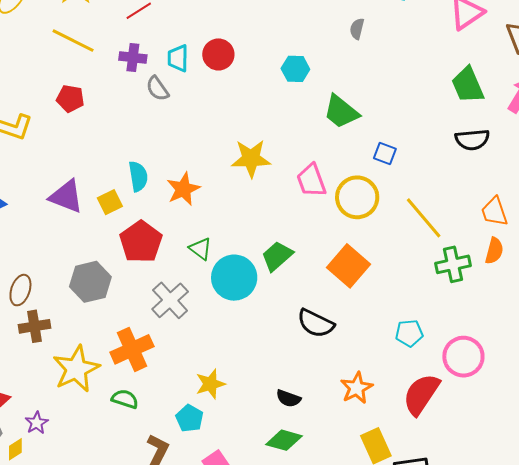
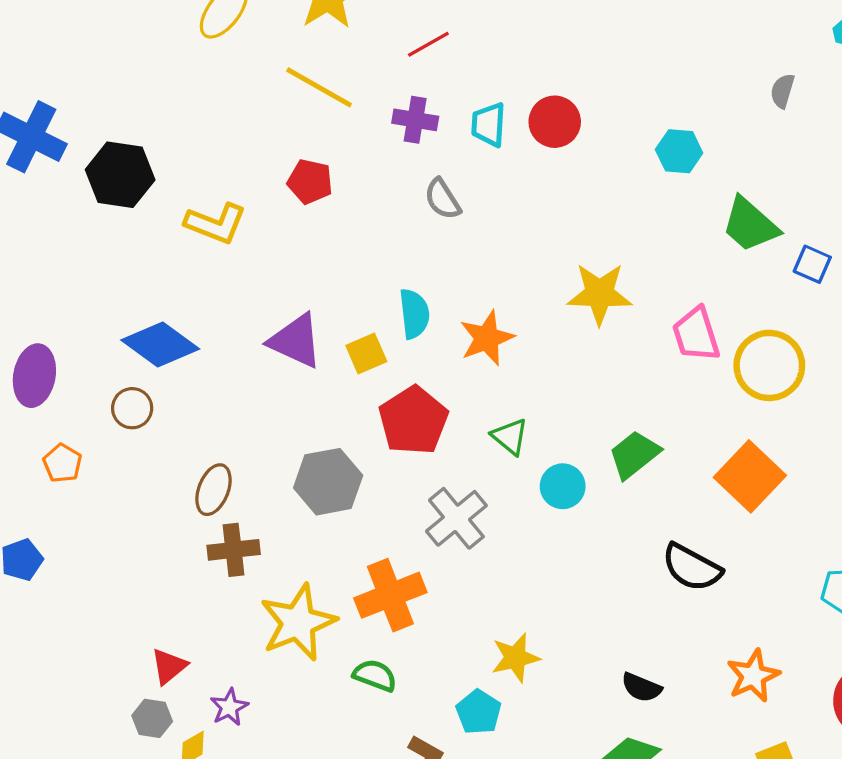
gray semicircle: (157, 89) -> (443, 199), moved
blue square: (385, 153) -> (812, 264), moved
cyan circle: (234, 278) -> (563, 486), size x0.6

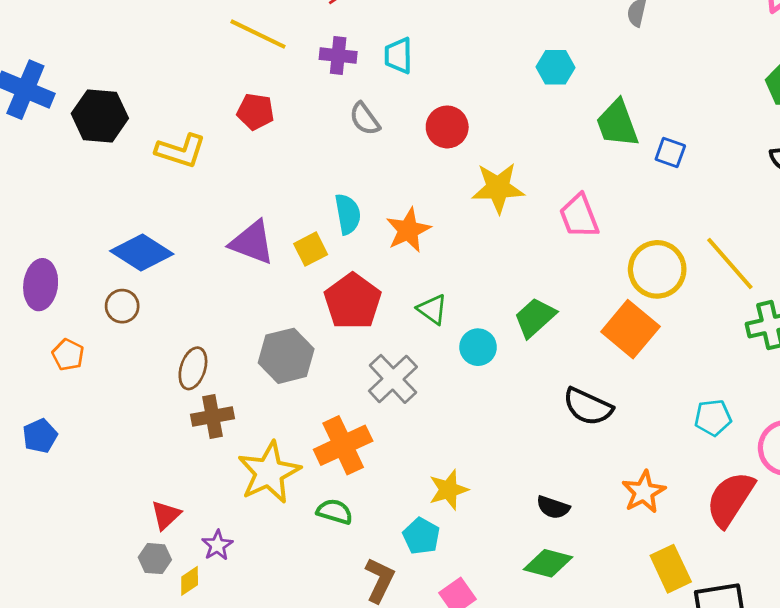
red circle: (555, 122) -> (447, 127), moved
green trapezoid: (750, 225) -> (617, 124), turned 32
yellow circle: (769, 365) -> (657, 269), moved

